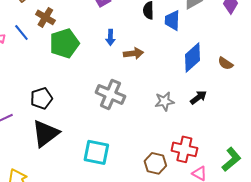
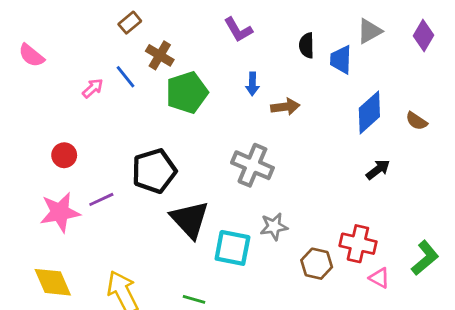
black pentagon: (41, 98) -> (154, 171), size x1.4
gray star: (164, 101) -> (274, 227), moved
black triangle: (45, 133) -> (190, 219), moved, turned -36

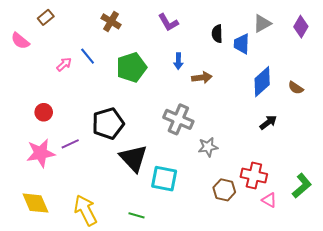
brown rectangle: (130, 23) -> (46, 17), moved
brown cross: (160, 55) -> (111, 21), moved
gray star: (274, 227) -> (208, 147), moved

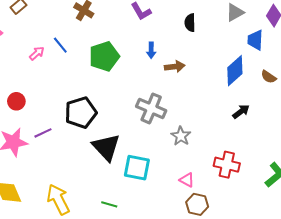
blue trapezoid: (242, 44) -> (255, 40), moved
gray star: (208, 147) -> (181, 136), turned -30
brown hexagon: (224, 190) -> (197, 204), moved
pink triangle: (269, 200) -> (187, 180), moved

